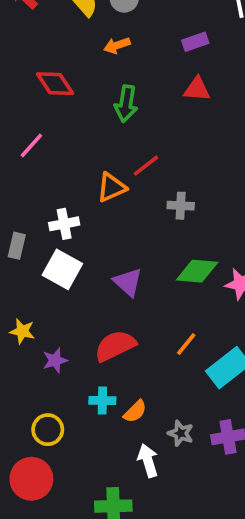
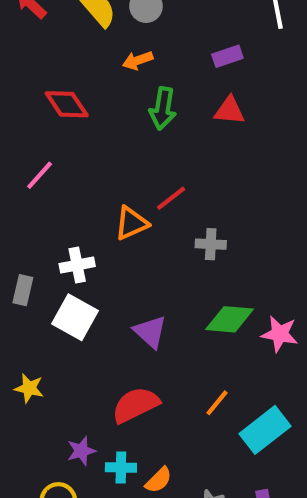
green arrow: (126, 104) -> (163, 108), moved
purple star: (55, 360) -> (81, 451), moved

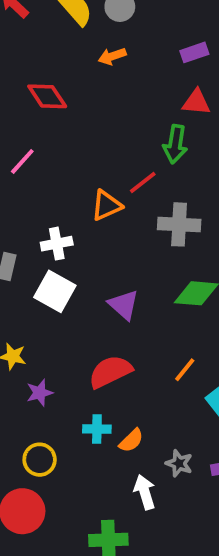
green arrow: (163, 108) -> (175, 144), moved
gray cross: (211, 244) -> (179, 224), size x1.5
purple star: (81, 451) -> (40, 393), moved

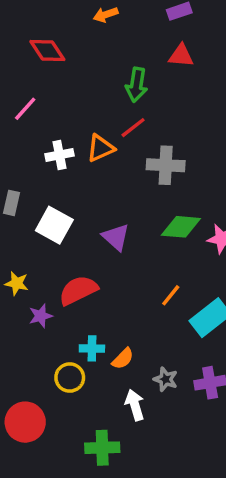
green arrow: (175, 144) -> (136, 85), moved
white cross: (57, 244) -> (59, 155), moved
red semicircle: (110, 372) -> (78, 290), moved
yellow circle: (40, 460) -> (70, 378), moved

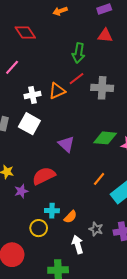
gray cross: (166, 165) -> (102, 88), moved
white square: (54, 225) -> (29, 124), moved

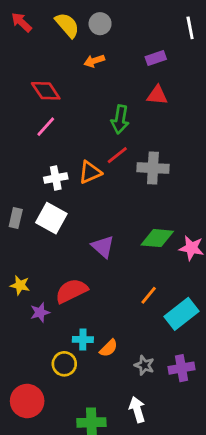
pink line: (12, 67) -> (46, 127), moved
white arrow: (78, 244) -> (137, 410), moved

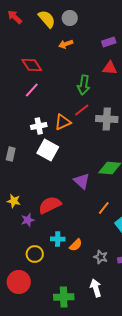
white square: (51, 218) -> (48, 150), moved
purple triangle: (103, 247) -> (82, 181), moved
yellow circle: (64, 364) -> (35, 254), moved

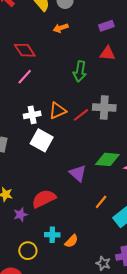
red line: (82, 110) -> (81, 115), moved
gray star: (101, 257) -> (103, 263), moved

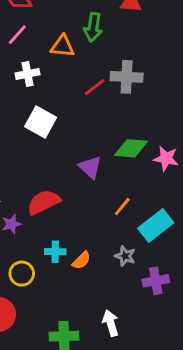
orange triangle: (58, 111) -> (63, 46), moved, turned 30
white cross: (32, 115) -> (28, 74), moved
gray star: (103, 263) -> (125, 256), moved

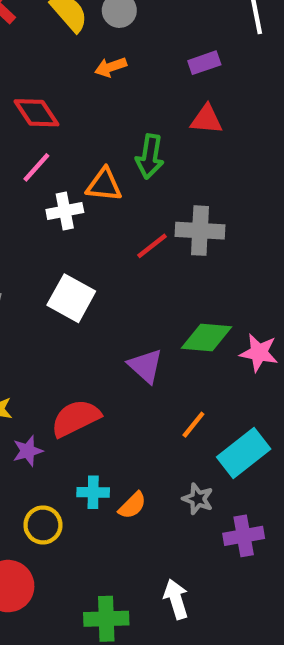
white cross: (28, 74) -> (65, 211), moved

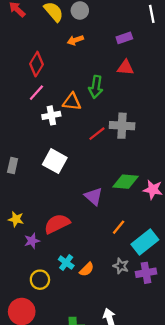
red diamond: (36, 113) -> (36, 64), turned 65
cyan cross: (93, 492) -> (66, 263), turned 35
purple cross: (244, 536) -> (146, 273), moved

